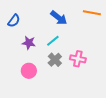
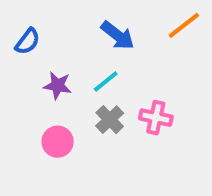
orange line: (92, 13) -> (184, 25), turned -48

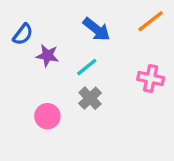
purple star: (58, 86) -> (47, 56), moved
pink cross: (156, 118) -> (151, 78), moved

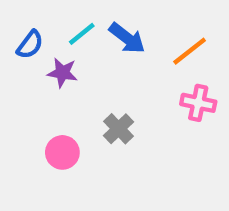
orange line: (151, 21) -> (190, 51), moved
cyan line: (87, 67) -> (82, 34), moved

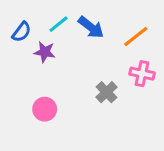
gray cross: (118, 129) -> (106, 92), moved

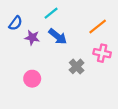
cyan line: (59, 24) -> (51, 13), moved
blue arrow: (91, 27) -> (58, 36), moved

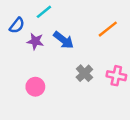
cyan line: (51, 13) -> (44, 12), moved
pink cross: (102, 53) -> (116, 76), moved

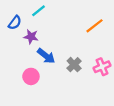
blue arrow: (64, 40) -> (46, 56), moved
pink cross: (116, 76) -> (102, 67), turned -35

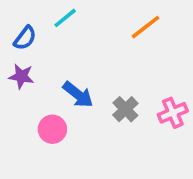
orange line: (94, 26) -> (145, 27), moved
purple star: (31, 37) -> (21, 76), moved

